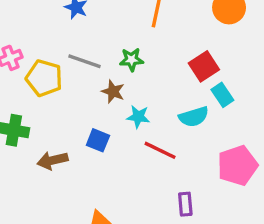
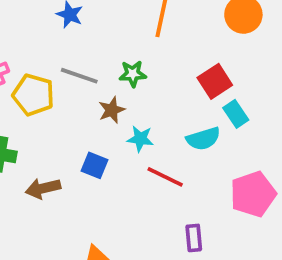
brown star: (113, 92) -> (112, 110), turned 30

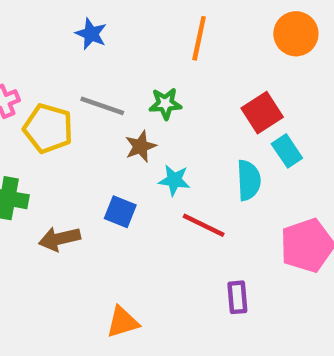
cyan semicircle: (203, 139) -> (249, 180), turned -76

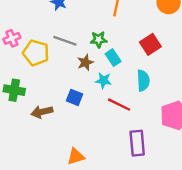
cyan rectangle: (287, 151) -> (113, 58), moved
purple rectangle: (237, 297) -> (137, 143), size x1.5

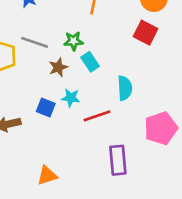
red square: (150, 44) -> (146, 33), moved, turned -30
cyan star: (103, 81) -> (71, 98), moved
red line: (119, 105) -> (97, 116), turned -45

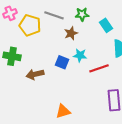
cyan rectangle: (90, 62) -> (106, 25), moved

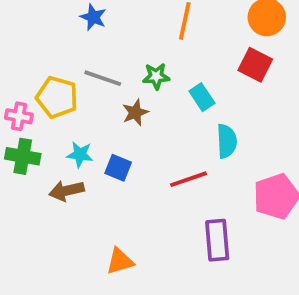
pink cross: (10, 13) -> (19, 116), moved, turned 32
cyan star: (80, 55) -> (80, 154), moved

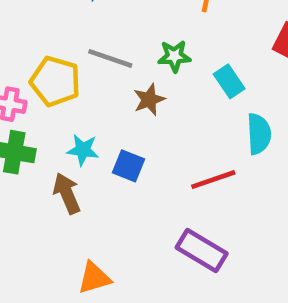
brown arrow: (67, 191) -> (67, 193), turned 80
purple rectangle: (217, 240) -> (202, 250), moved, turned -54
orange triangle: (120, 261) -> (94, 278), moved

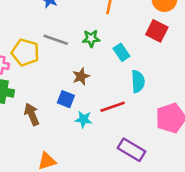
brown star: (149, 100) -> (81, 76), moved
cyan star: (83, 150) -> (84, 119), moved
purple rectangle: (202, 250) -> (132, 150), moved

